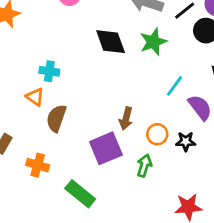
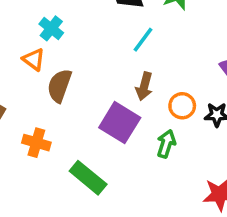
cyan cross: (49, 71) -> (51, 28), turned 30
cyan line: (174, 86) -> (143, 40), moved
purple square: (106, 148) -> (120, 123), turned -36

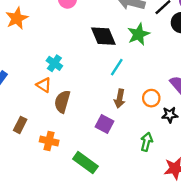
orange circle: (182, 106) -> (151, 98), moved
purple square: (120, 123) -> (105, 124), size x0.7
green arrow: (166, 144) -> (147, 142), moved

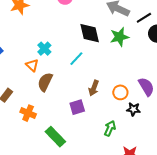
cyan line: (117, 67) -> (76, 59), moved
purple square: (105, 124) -> (77, 107), turned 35

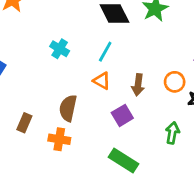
orange triangle: (32, 65) -> (102, 81), moved
brown semicircle: (45, 82) -> (68, 108), moved
green rectangle: (55, 137) -> (124, 161), moved

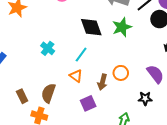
orange circle: (175, 82) -> (121, 73), moved
brown rectangle: (24, 123) -> (22, 96), moved, turned -56

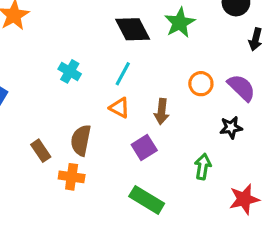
orange circle: (121, 73) -> (201, 84), moved

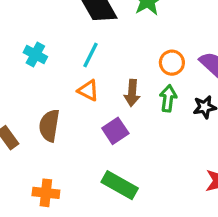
green arrow: (203, 167) -> (168, 98), moved
orange cross: (72, 177) -> (46, 193), moved

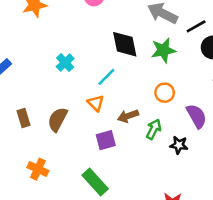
orange circle: (172, 63) -> (165, 93), moved
brown arrow: (132, 93) -> (128, 116), turned 48

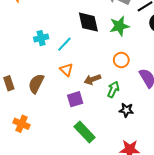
cyan cross: (65, 63) -> (41, 38), turned 32
cyan line: (106, 77) -> (64, 44), moved
black star: (179, 145) -> (126, 110), moved
green rectangle: (95, 182) -> (85, 132), moved

